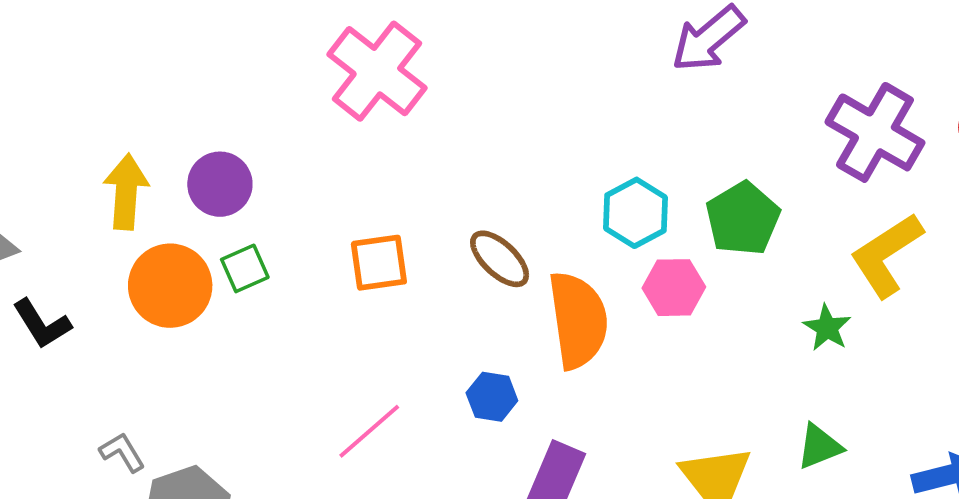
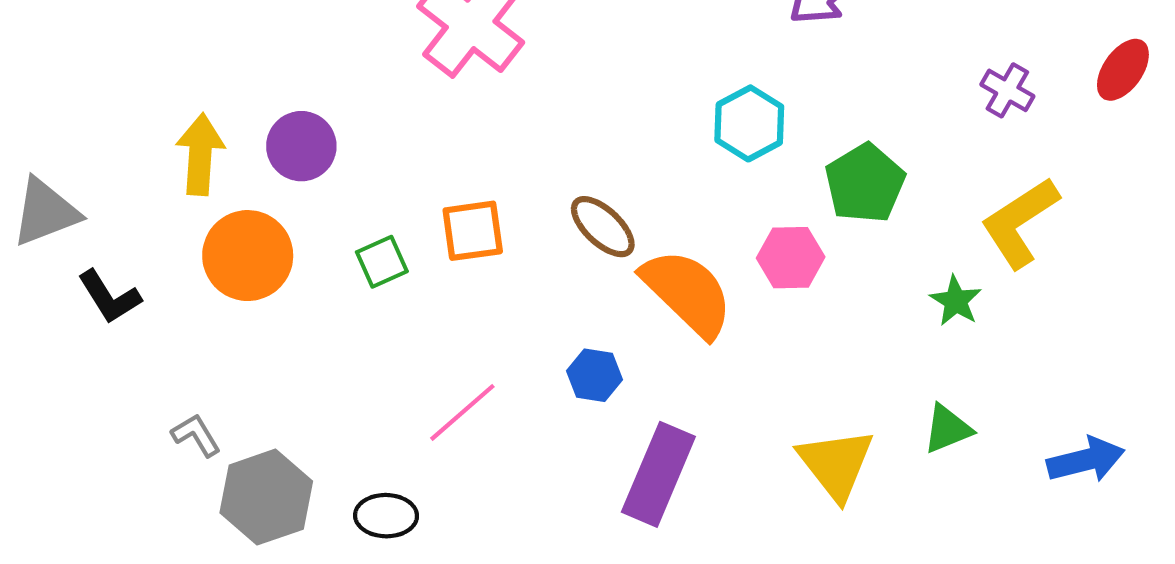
purple cross: (875, 132) -> (1007, 90), size x0.5
cyan hexagon: (636, 213) -> (749, 123), moved
green square: (245, 268) -> (382, 262), moved
orange semicircle: (578, 320) -> (687, 293), turned -38

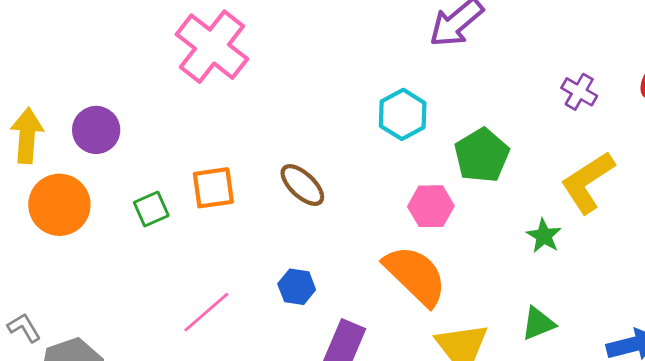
orange semicircle: (687, 293) -> (415, 275), moved

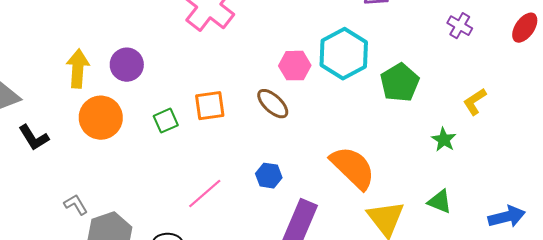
purple cross: (579, 92) -> (460, 26), moved
cyan hexagon: (403, 114) -> (344, 54), size x1.4
yellow L-shape: (588, 182) -> (475, 102), size x0.6
pink hexagon: (431, 206) -> (295, 66), moved
green triangle: (538, 323) -> (440, 202), turned 44

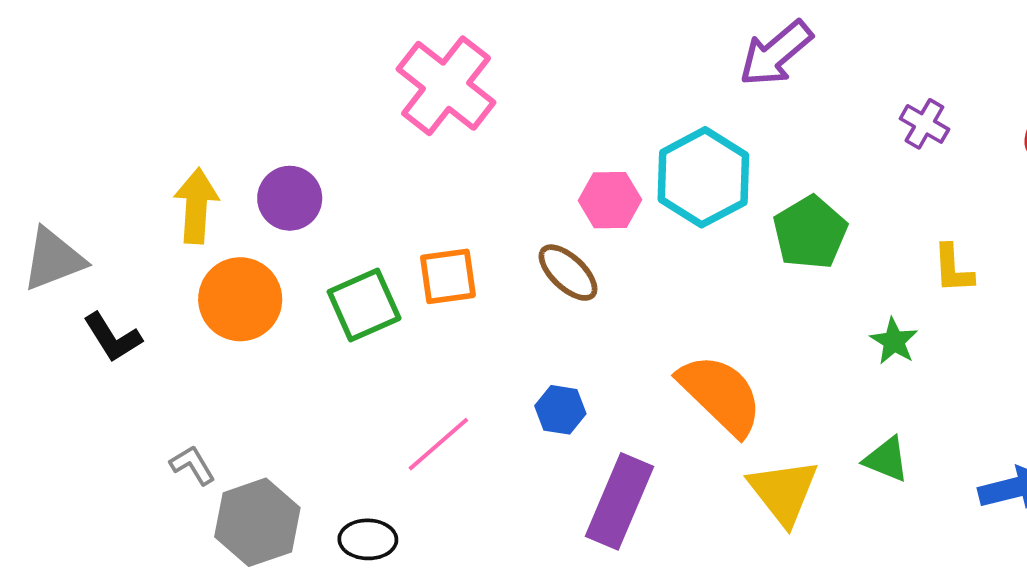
yellow L-shape: (475, 102) -> (953, 269), turned -60
green square: (166, 121) -> (364, 305), size x1.5

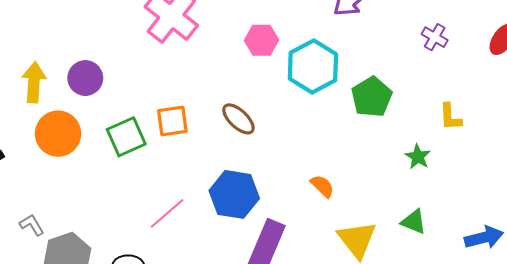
pink hexagon: (610, 200) -> (262, 40), moved
orange semicircle: (721, 395) -> (322, 186), size x0.5
blue hexagon: (560, 410) -> (234, 194), size x1.8

